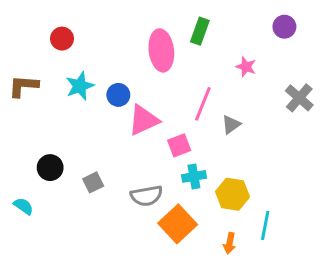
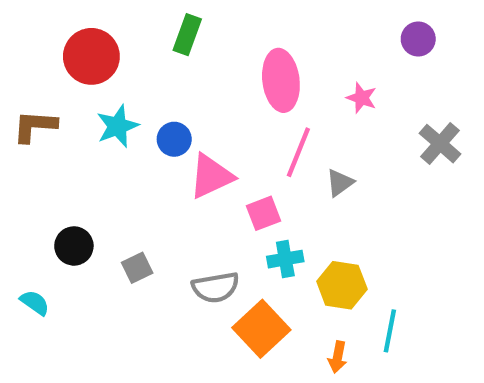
green rectangle: (200, 31) -> (187, 35), moved
red circle: (62, 39) -> (91, 56), size x1.6
pink ellipse: (161, 50) -> (281, 80), moved

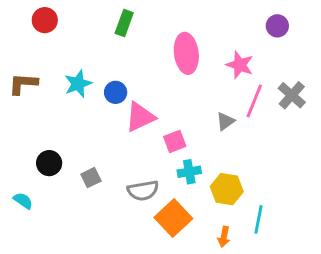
red circle: (91, 56) -> (45, 20), moved, size x0.7
pink star: (362, 98) -> (240, 65), size x1.4
pink line: (298, 152) -> (254, 101), moved

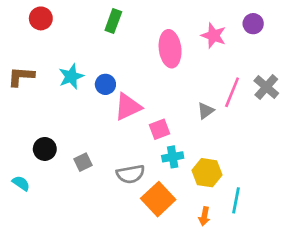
pink star: (240, 65) -> (214, 36), moved

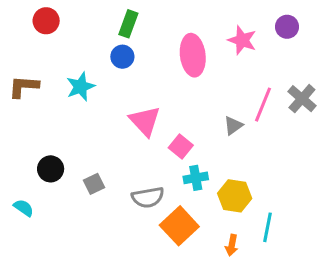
blue circle: (105, 84) -> (122, 57), moved
pink triangle: (128, 107) -> (145, 121), turned -48
pink square: (160, 129) -> (181, 146), turned -30

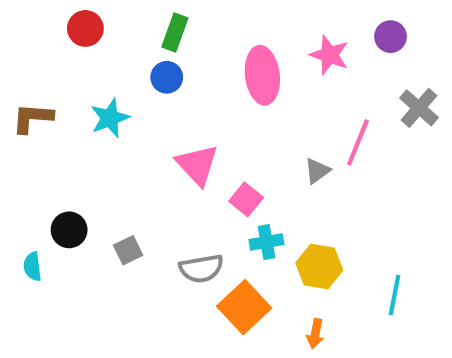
red circle: (46, 21) -> (85, 28), moved
gray cross: (302, 99) -> (419, 108), moved
cyan semicircle: (24, 208) -> (32, 266), moved, turned -132
cyan line: (268, 227) -> (395, 295), moved

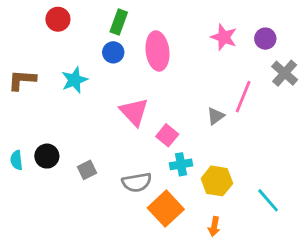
purple circle: (391, 37) -> (265, 39), moved
pink ellipse: (262, 75) -> (157, 51), moved
cyan semicircle: (32, 266) -> (16, 160), moved
cyan line: (395, 295) -> (268, 200), turned -52

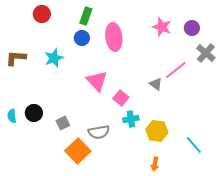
pink line: (243, 97) -> (176, 70), turned 30
gray triangle: (216, 116) -> (156, 84), turned -48
orange square: (166, 209) -> (78, 151), moved

